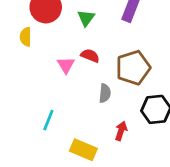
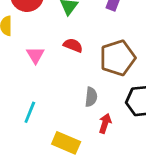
pink triangle: (66, 65) -> (35, 55), moved
gray semicircle: (105, 93) -> (91, 97), moved

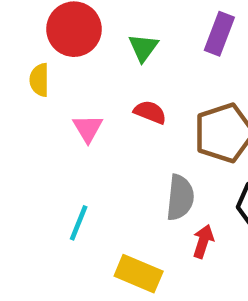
gray semicircle: (91, 97) -> (180, 198), size x1.4

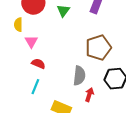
red semicircle: (150, 112) -> (38, 64), moved
pink triangle: (88, 128) -> (31, 42), moved

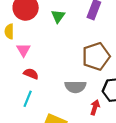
gray semicircle: (79, 76) -> (75, 87), turned 84
red arrow: (89, 95) -> (95, 107), moved

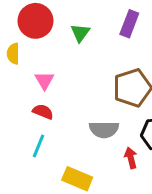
pink triangle: (23, 50) -> (44, 80), moved
red arrow: (95, 107) -> (131, 158), turned -32

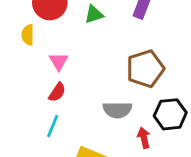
green triangle: (80, 33) -> (94, 14), turned 36
red semicircle: (43, 112) -> (57, 92), turned 102

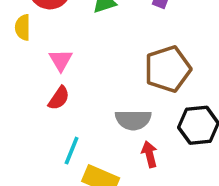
cyan line: (53, 126) -> (72, 151), moved
red arrow: (144, 138) -> (149, 154), moved

